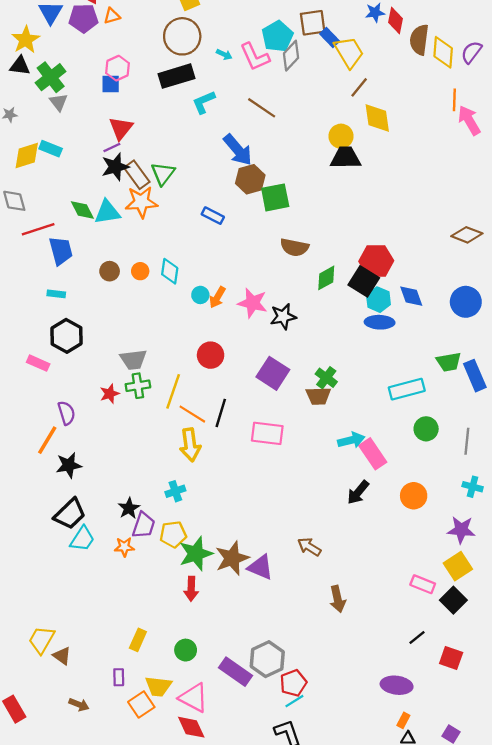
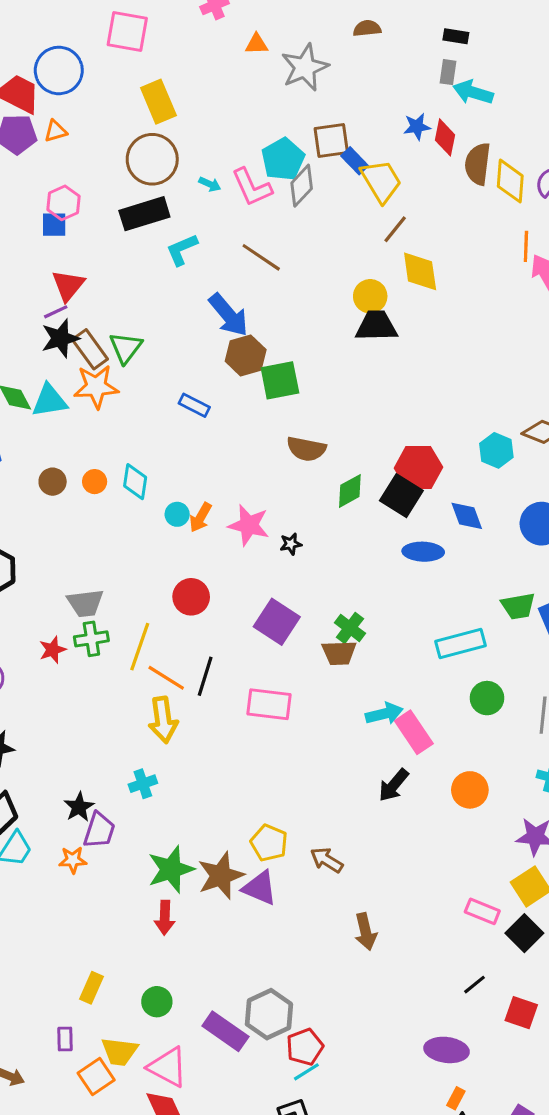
cyan hexagon: (378, 300) -> (496, 450), moved
black star: (283, 317) -> (291, 544), size x0.6
yellow pentagon: (173, 534) -> (269, 843), moved, turned 30

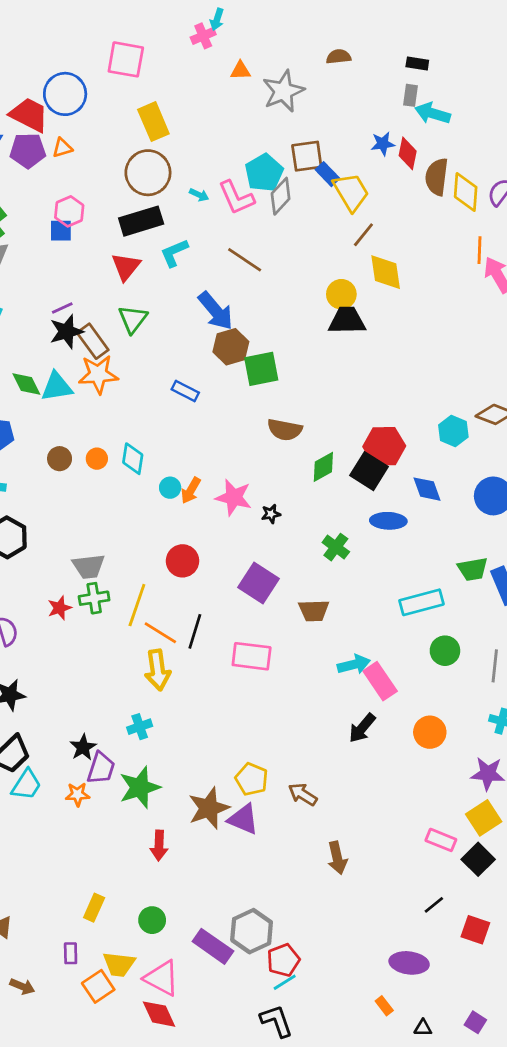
red triangle: (68, 285) -> (126, 267), moved
green triangle: (126, 348) -> (133, 319), moved
green cross: (350, 628) -> (336, 547), moved
green star: (171, 869) -> (140, 787), moved
orange rectangle: (456, 1098) -> (384, 1006), moved, turned -66

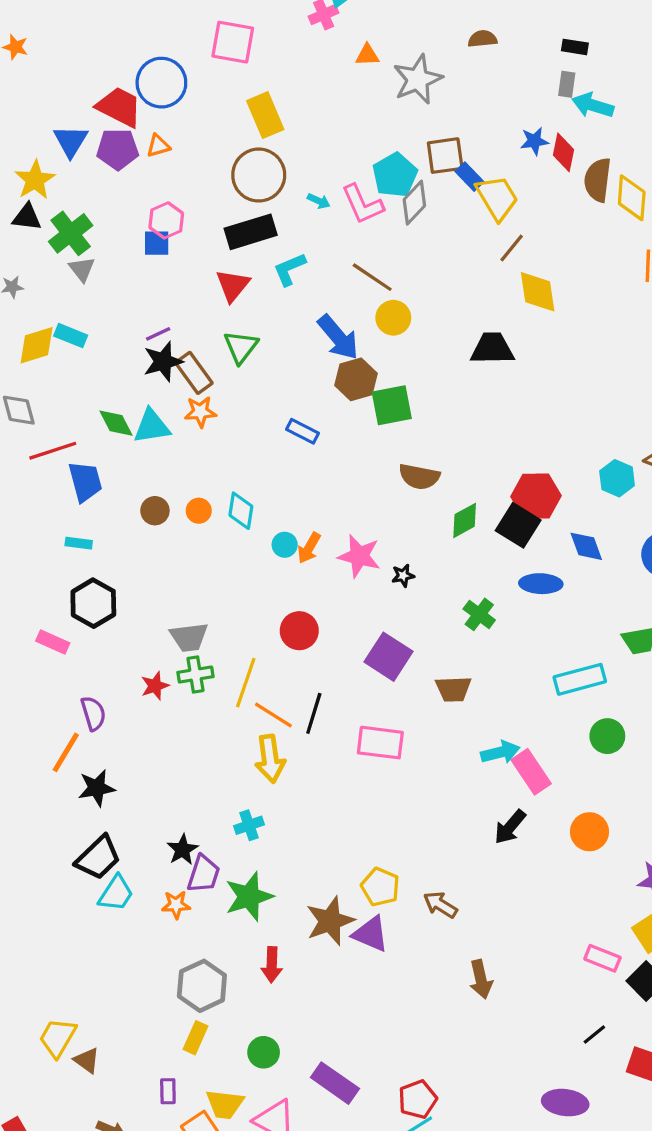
yellow circle: (341, 294) -> (393, 318), moved
orange star: (98, 374) -> (200, 412), size x0.7
gray hexagon: (252, 931) -> (202, 986), moved

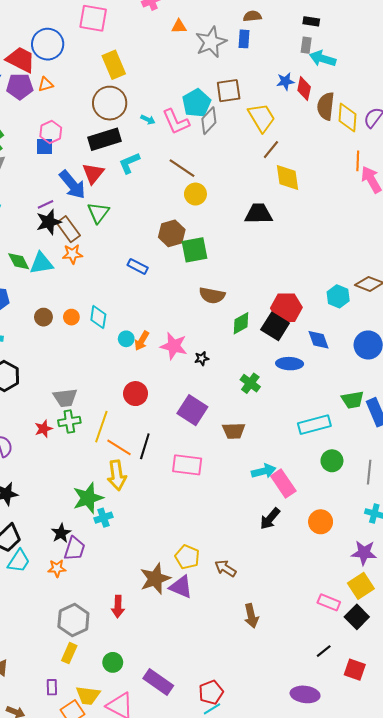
blue rectangle: (470, 177) -> (244, 39), moved, turned 48
blue arrow: (338, 337) -> (72, 185), moved
green star: (249, 897) -> (88, 498), moved

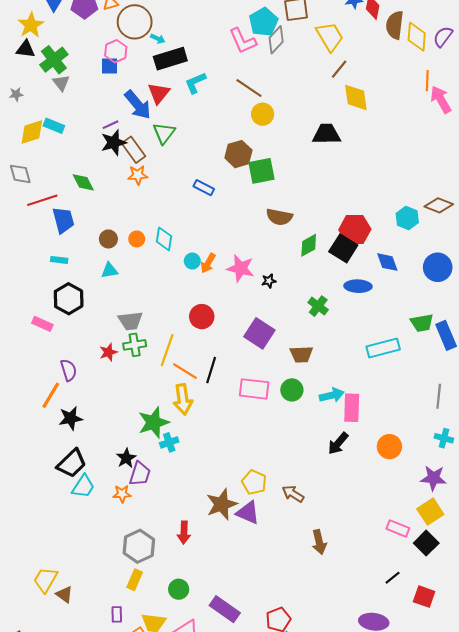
brown circle: (110, 103) -> (135, 22), moved
cyan arrow: (148, 120) -> (158, 39), moved
cyan triangle: (41, 263) -> (109, 270), moved, size x0.7
green circle: (332, 461) -> (292, 390), moved
pink rectangle: (283, 484) -> (352, 408), turned 36

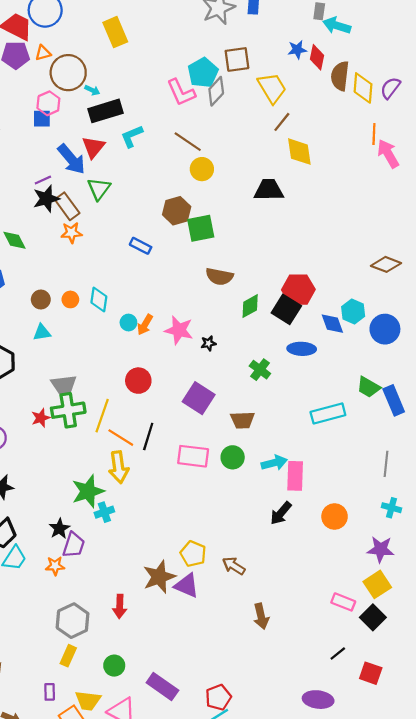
cyan hexagon: (407, 218) -> (353, 312), moved
green trapezoid: (422, 323) -> (368, 387), turned 40
green cross: (135, 345) -> (68, 410), size x1.4

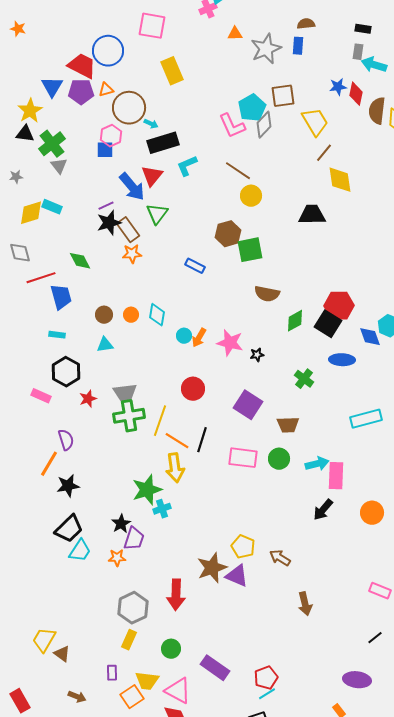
red star: (41, 418) -> (88, 399), moved
red arrow: (120, 606) -> (176, 595), size x1.4

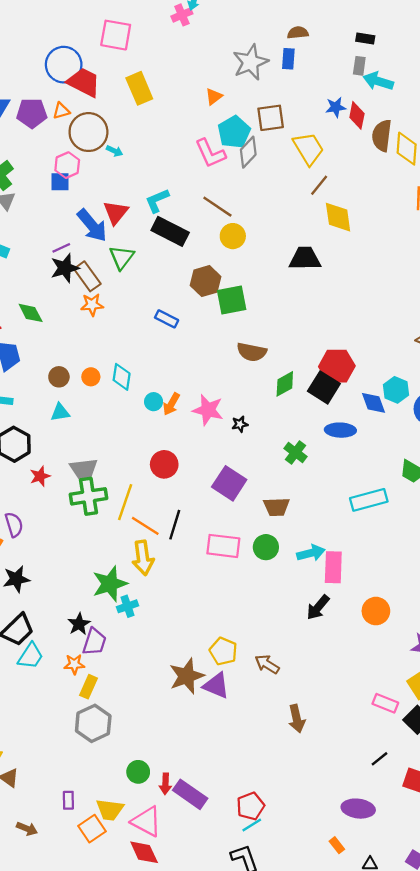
orange triangle: (235, 34) -> (214, 97), moved, turned -35
red trapezoid: (82, 66) -> (84, 82), moved
black rectangle: (163, 143) -> (170, 231), moved, turned 44
red arrow: (176, 595) -> (165, 784), moved, size x0.6
yellow rectangle: (129, 640) -> (88, 687), moved

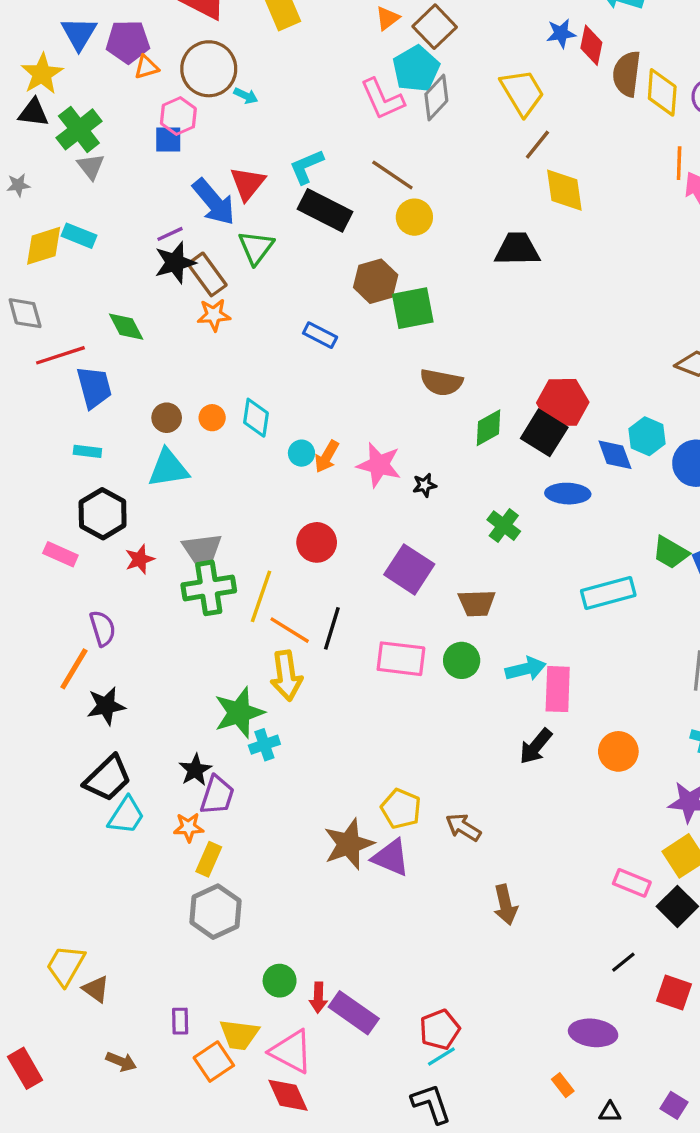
orange triangle: (61, 111) -> (146, 67), moved
brown square: (271, 118) -> (435, 27), moved, turned -36
cyan triangle: (60, 412) -> (168, 468), size x1.5

